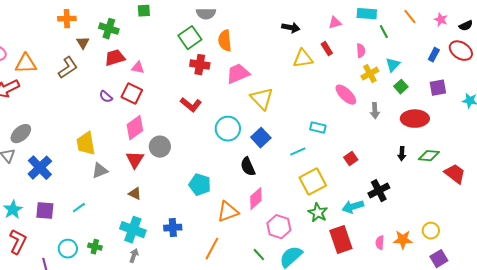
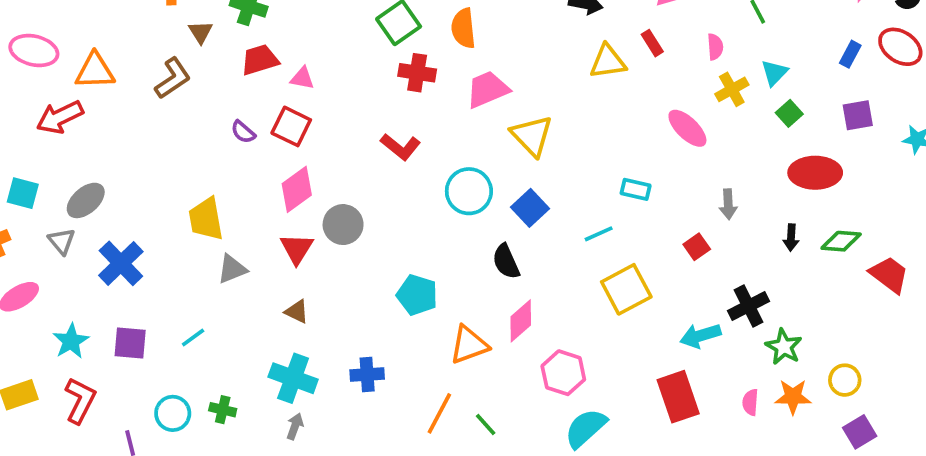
gray arrow: (375, 111) -> (728, 204), moved
green star: (318, 213) -> (784, 347), moved
green line: (259, 255) -> (486, 424), moved

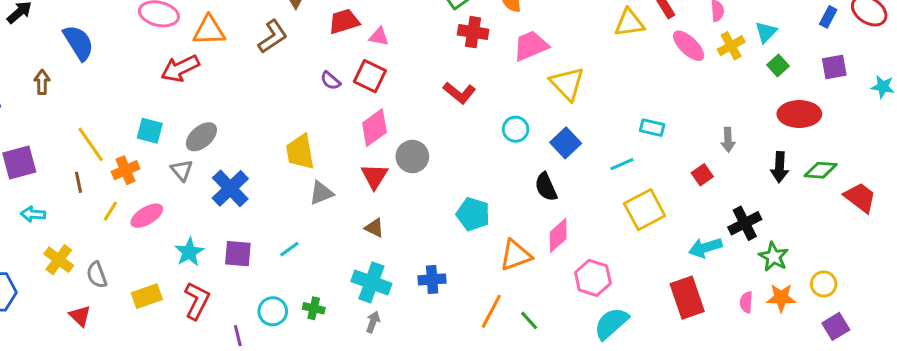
pink ellipse: (687, 128) -> (689, 46), moved
cyan circle: (469, 191) -> (516, 129), size x0.7
black arrow: (791, 237) -> (780, 167), size x1.4

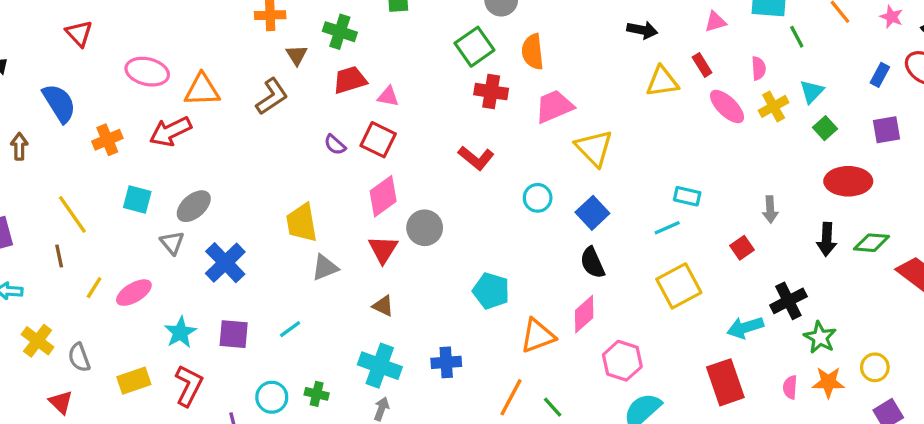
cyan line: (622, 164) -> (667, 228), moved
orange cross: (126, 170) -> (107, 140), moved
black semicircle: (546, 187) -> (592, 263), moved

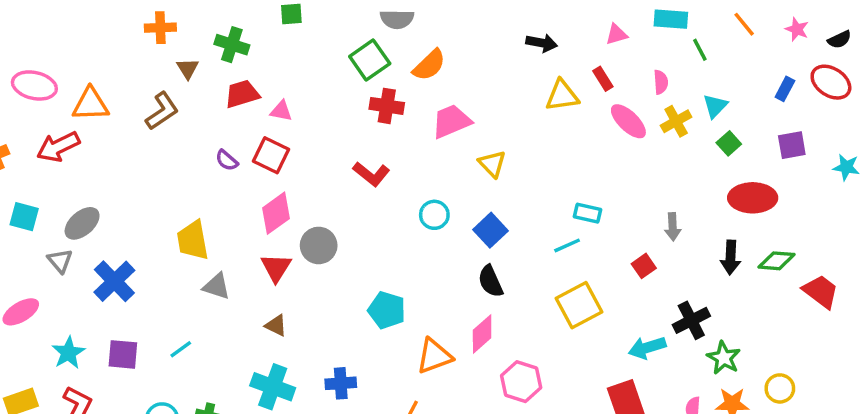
orange semicircle: (533, 52) -> (429, 65), turned -128
yellow triangle: (594, 148) -> (492, 164), size x0.7
gray triangle: (325, 268) -> (217, 286), turned 40

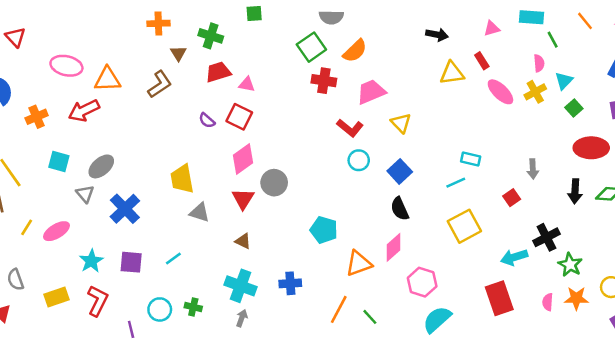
pink semicircle: (661, 82) -> (539, 63), moved
red L-shape: (371, 174) -> (350, 128), moved

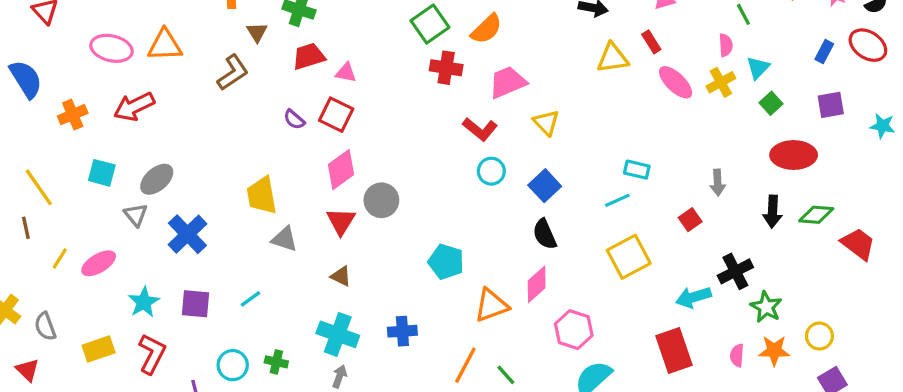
orange triangle: (107, 79) -> (165, 45), moved

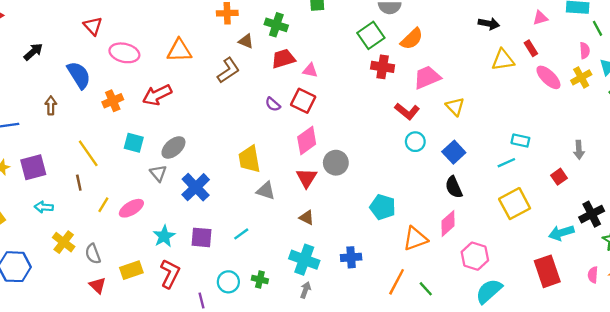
brown triangle: (257, 32) -> (246, 41), turned -35
pink ellipse: (111, 48) -> (124, 53), moved
red triangle: (27, 370) -> (98, 285), moved

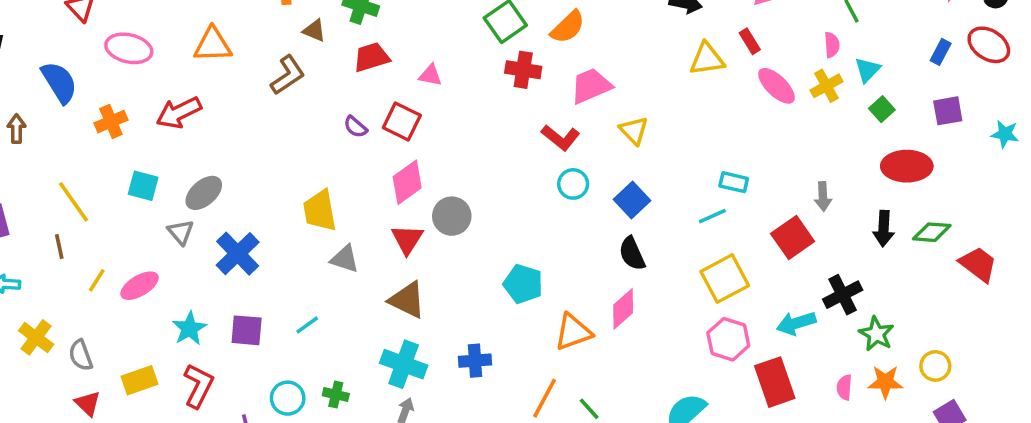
pink triangle: (310, 70) -> (430, 75), moved
red square: (559, 177) -> (793, 238), size x1.6
brown triangle: (307, 218) -> (407, 300), size x1.6
pink hexagon: (475, 256) -> (728, 339), moved

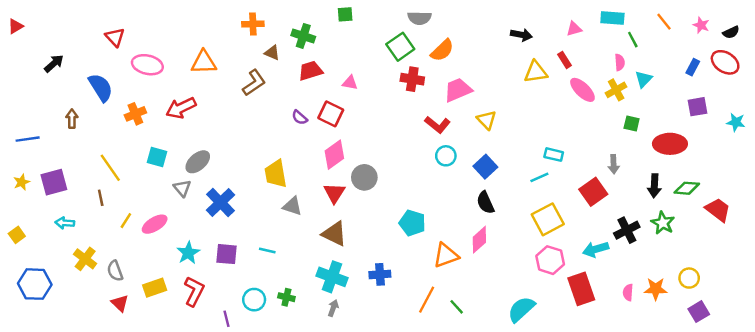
green square: (882, 109) -> (632, 123), moved, turned -35
cyan line: (307, 325) -> (267, 250), turned 49
green star: (876, 334) -> (663, 223), moved

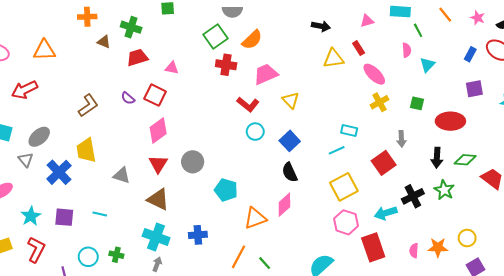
brown L-shape: (254, 83) -> (88, 105), moved
yellow cross: (616, 90) -> (379, 102), moved
yellow trapezoid: (276, 174) -> (86, 150), moved
gray circle: (364, 177) -> (193, 162), moved

